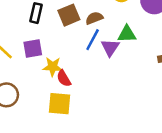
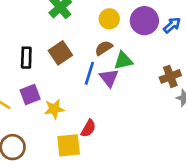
brown semicircle: (94, 18) -> (104, 48), moved
red semicircle: (64, 78) -> (88, 128), moved, turned -108

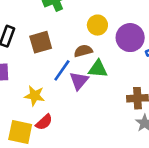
yellow star: (54, 109) -> (35, 96), moved

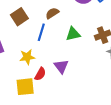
green triangle: (98, 69) -> (73, 34), moved
purple triangle: (79, 81) -> (61, 66), moved

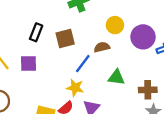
yellow star: (27, 57) -> (75, 88), moved

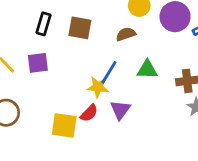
brown square: (65, 39) -> (80, 28), turned 30
blue line: (83, 64) -> (109, 72), moved

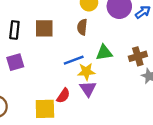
brown semicircle: (126, 34) -> (82, 27), turned -56
blue line: (109, 72) -> (74, 60), turned 48
yellow star: (98, 87) -> (86, 72), moved

